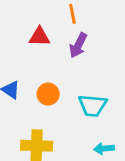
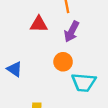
orange circle: (48, 94) -> (63, 62), moved

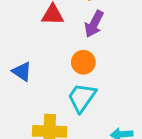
cyan trapezoid: (84, 82) -> (82, 98), moved, turned 120

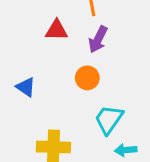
cyan trapezoid: (82, 98) -> (109, 119), moved

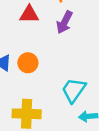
orange circle: (87, 78) -> (28, 63), moved

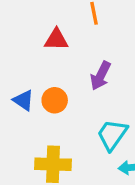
purple arrow: (65, 22) -> (101, 76), moved

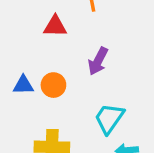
blue triangle: (23, 100) -> (23, 85), turned -35

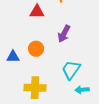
blue triangle: (23, 85) -> (13, 57), moved

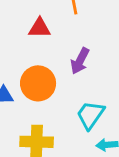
orange circle: (36, 49) -> (38, 83), size x1.5

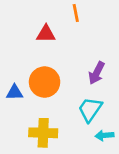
purple arrow: (80, 61) -> (97, 73), moved

